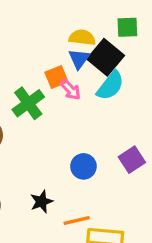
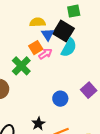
yellow semicircle: (82, 37) -> (38, 22), moved
pink arrow: (70, 90) -> (45, 54), turned -72

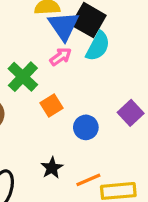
blue triangle: (48, 34) -> (64, 26), size x1.5
orange square: (36, 48) -> (52, 106), moved

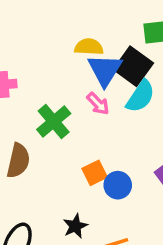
pink arrow: (61, 57) -> (98, 104), turned 75
orange square: (52, 106) -> (95, 173), moved

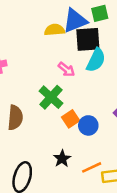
black square: (133, 66) -> (88, 39), turned -32
blue triangle: (105, 70) -> (75, 21), moved, turned 44
green cross: (54, 122) -> (51, 97), moved

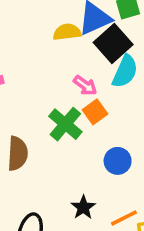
black square: (88, 39) -> (113, 43), turned -36
orange square: (71, 119) -> (95, 112), moved

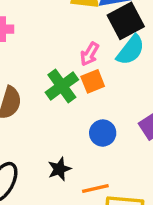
pink arrow: (85, 85) -> (90, 54), turned 70

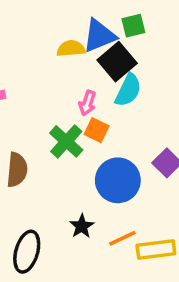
orange square: (93, 81) -> (97, 130), turned -30
blue circle: (103, 133) -> (118, 180), size x1.6

